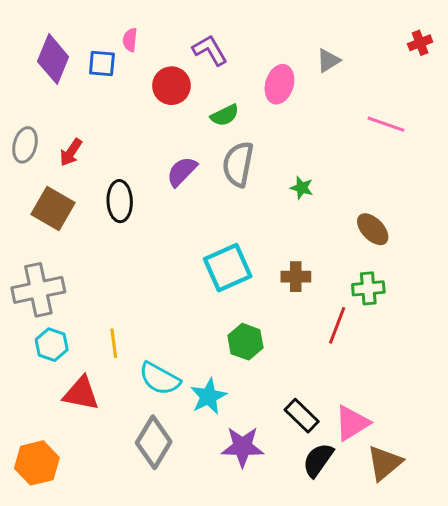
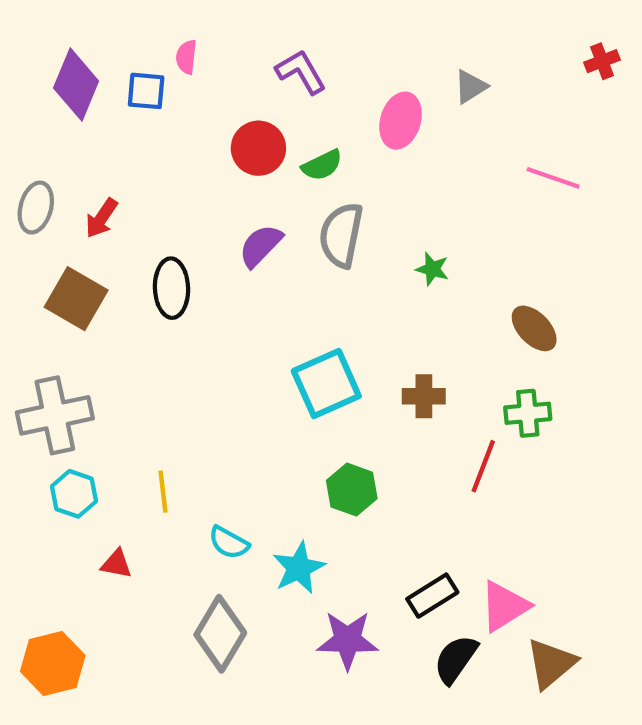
red circle: (171, 86) -> (258, 148), moved
cyan semicircle: (160, 379) -> (229, 543), size x0.7
red triangle: (81, 393) -> (116, 564), size x0.6
black rectangle: (302, 416) -> (432, 596), turned -76

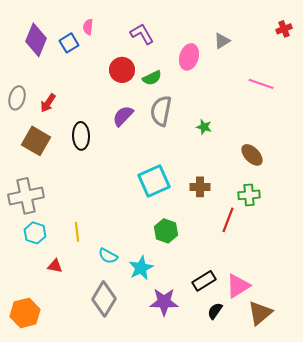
blue square: (146, 91) -> (69, 43), turned -36
black semicircle: (456, 659) -> (215, 311), size x0.7

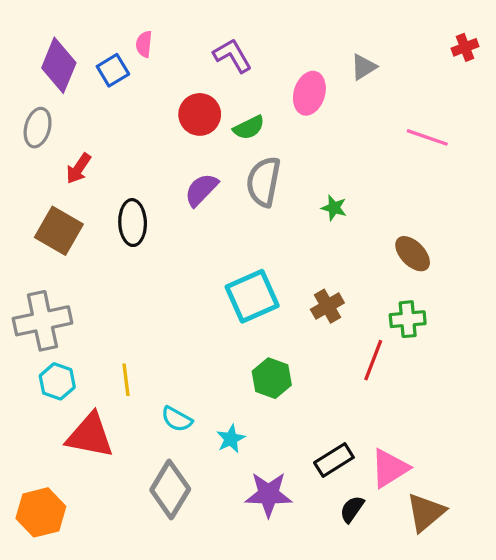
gray ellipse: (17, 98) -> (38, 128), moved
brown cross: (200, 187) -> (327, 306), turned -30
red triangle: (55, 266) -> (90, 435), size x2.0
cyan star: (141, 268) -> (231, 439), size x0.7

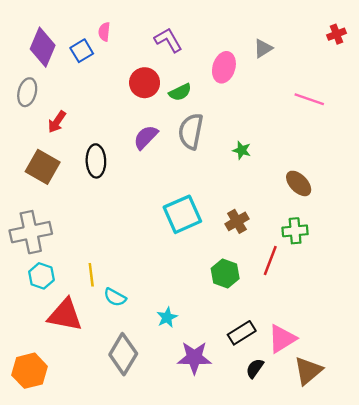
green hexagon: (272, 378) -> (225, 274), moved
cyan semicircle: (177, 419) -> (115, 297), moved

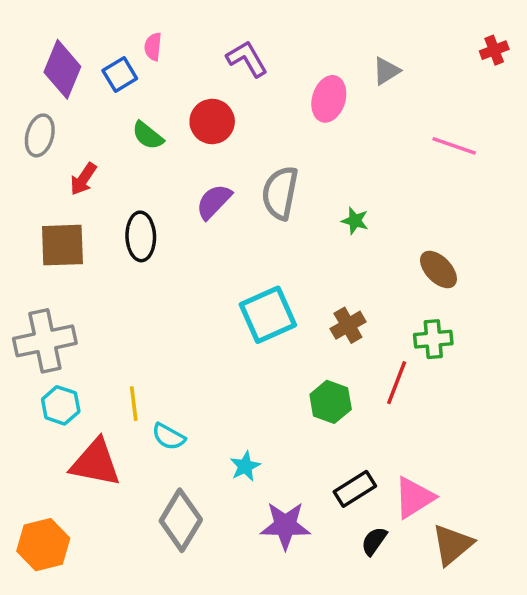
green semicircle: (180, 92) -> (148, 135), moved, turned 65
brown square: (43, 167) -> (62, 245), turned -32

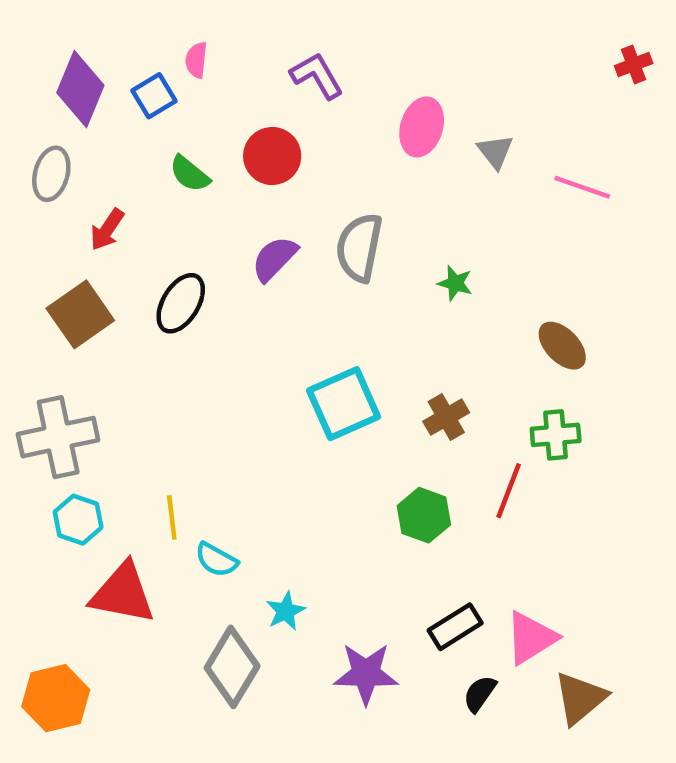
gray triangle: (386, 71) -> (495, 152), moved, turned -36
black ellipse: (141, 236) -> (181, 303), turned 33
brown square: (62, 245) -> (80, 314), turned -33
cyan star: (245, 466) -> (286, 611), moved

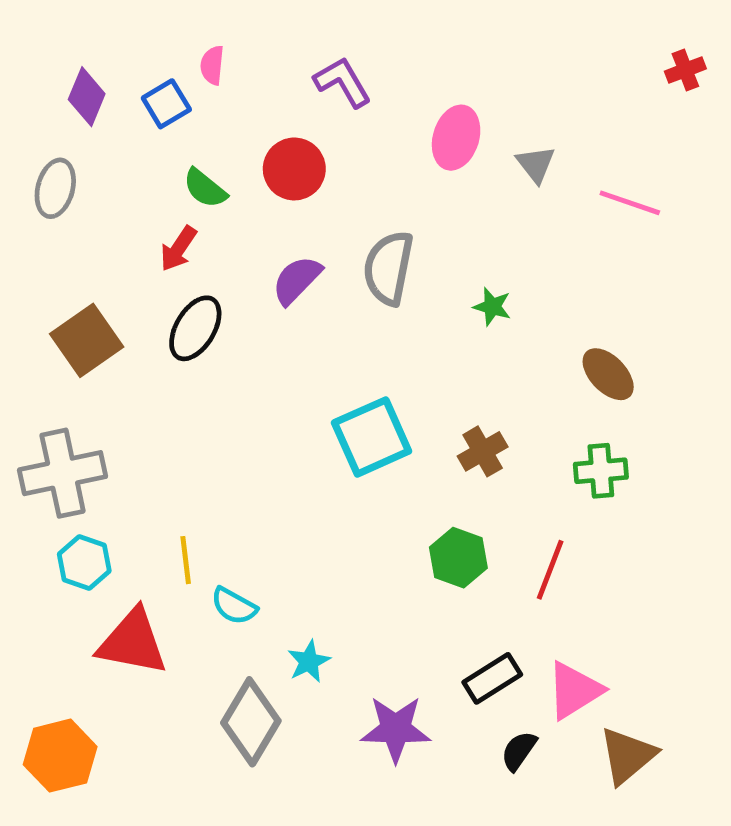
purple diamond: (80, 89) -> (87, 97), size x0.7
red arrow: (107, 230) -> (178, 249), moved
red line: (509, 491) -> (550, 570), moved

